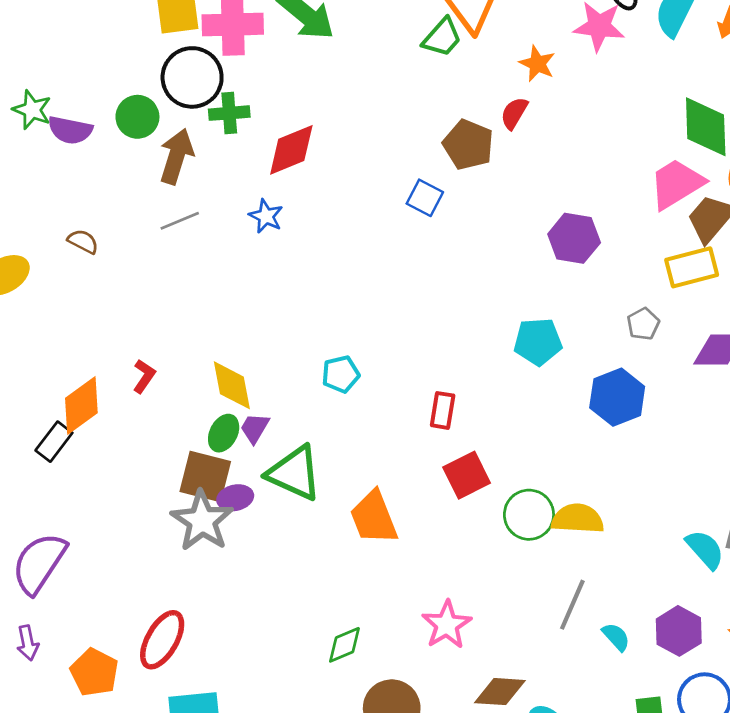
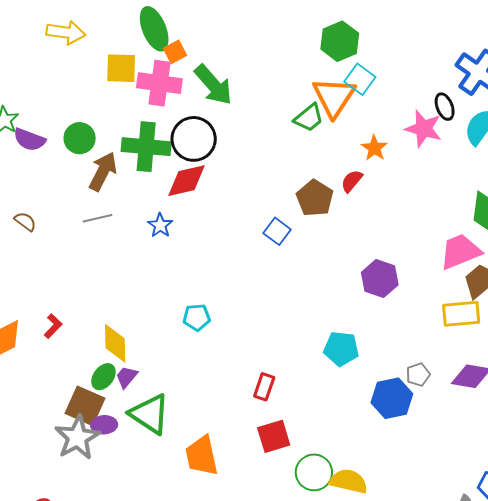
black circle: (192, 77) -> (194, 139), moved
green cross: (229, 113) -> (146, 147), size x1.6
gray pentagon: (643, 324) -> (418, 375), moved
cyan pentagon: (341, 374) -> (197, 317), moved

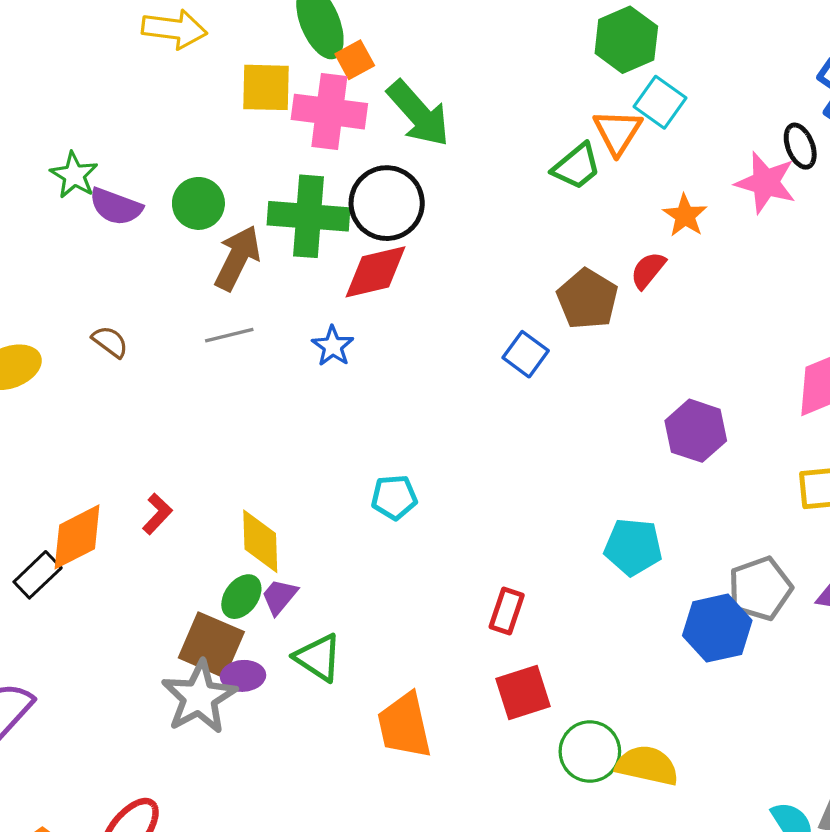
orange triangle: (334, 97) -> (618, 132), size x0.7
gray pentagon: (418, 375) -> (760, 589), size x1.6
green triangle: (150, 414) -> (318, 658), size x0.7

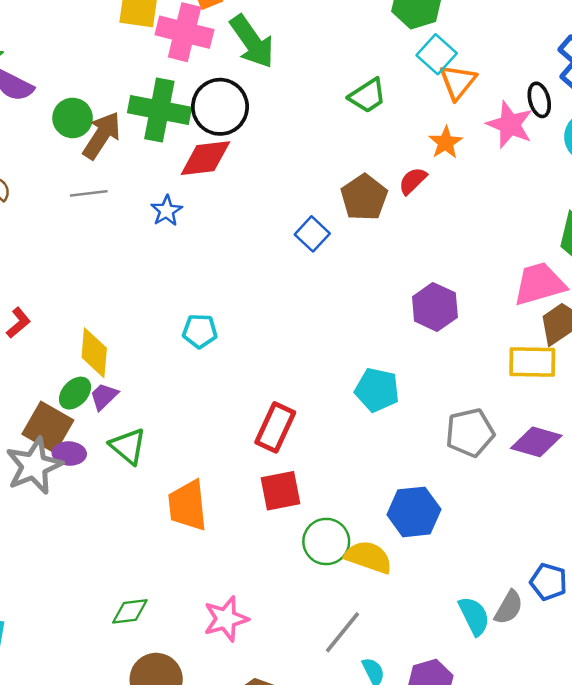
orange triangle: (618, 132) -> (458, 82), moved
green circle: (198, 203) -> (73, 118), moved
red rectangle: (507, 611) -> (275, 427), size x1.4
blue hexagon: (717, 628) -> (414, 512), moved

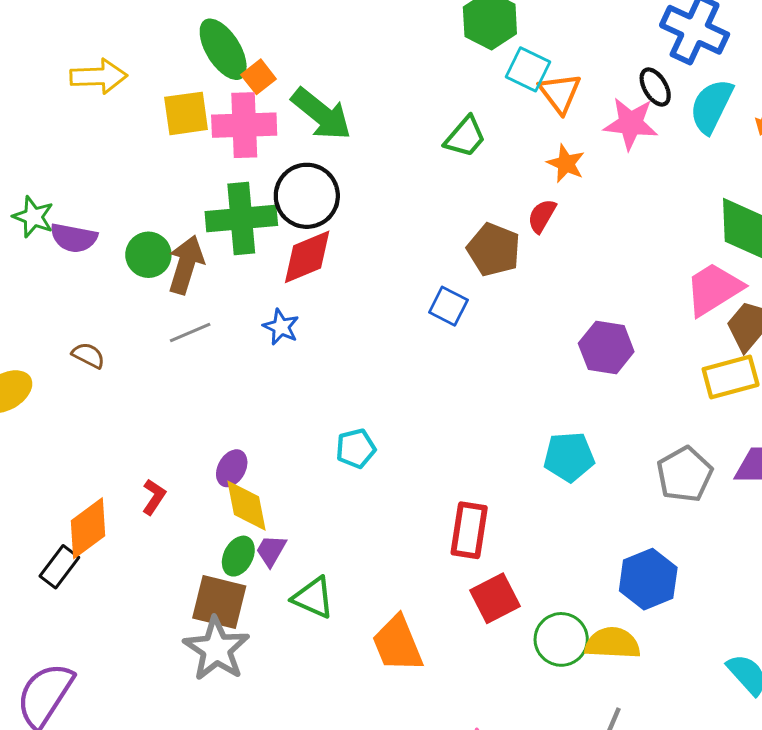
purple ellipse: (69, 454) -> (232, 468), moved, turned -48

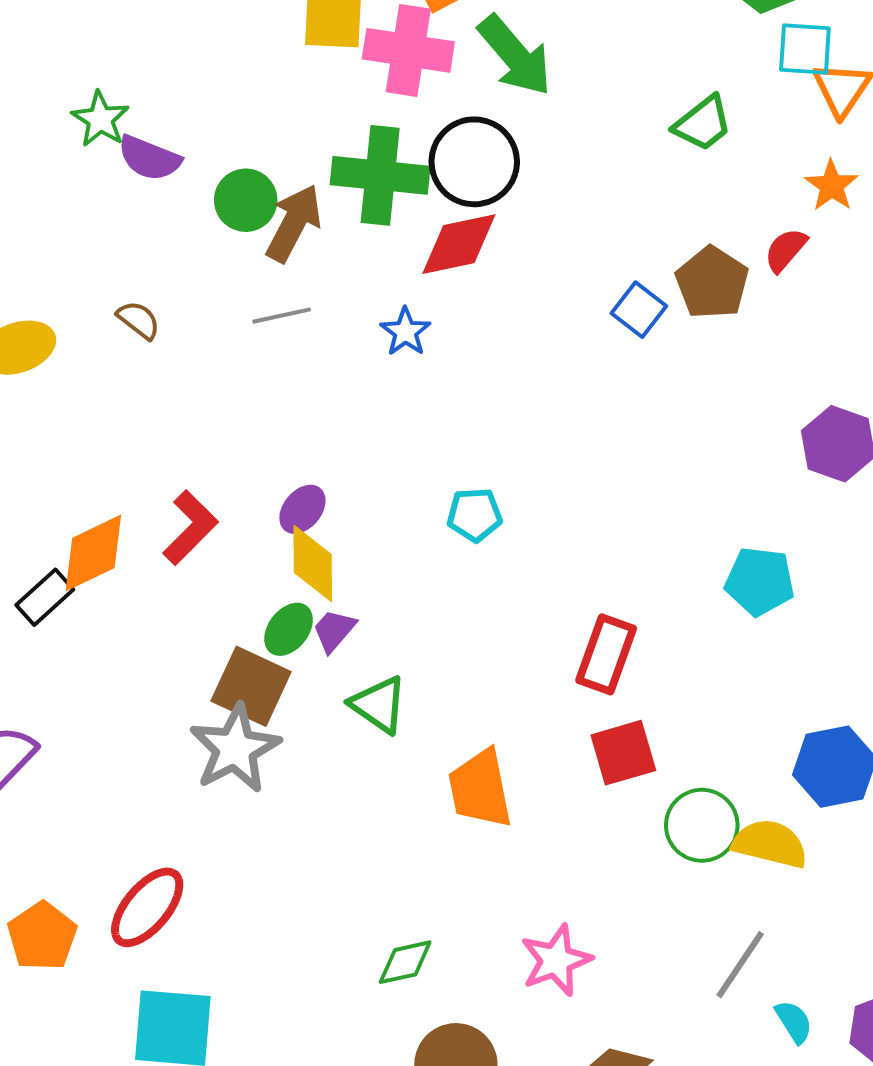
cyan square: (528, 69) -> (805, 49), turned -33
blue square: (448, 306) -> (639, 310), moved
red L-shape: (154, 497) -> (190, 528), size x1.5

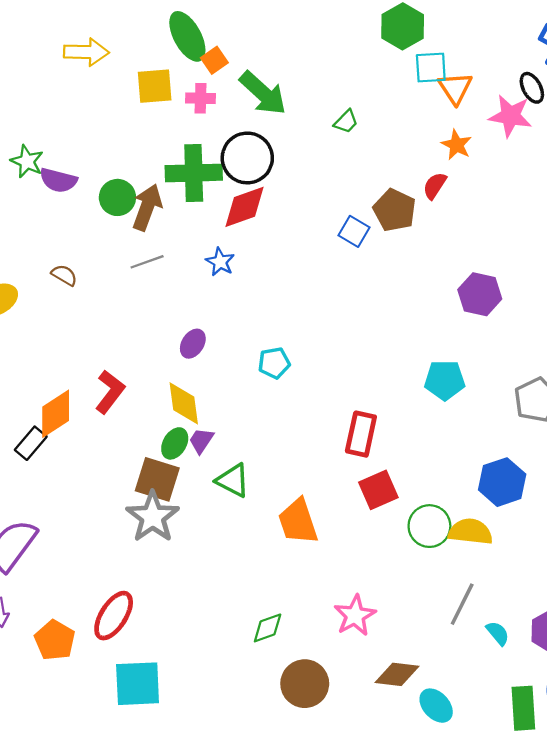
pink cross: (408, 50) -> (201, 98), size x0.6
green trapezoid: (703, 123) -> (346, 122), moved, size x0.7
purple ellipse: (302, 509) -> (193, 344), moved

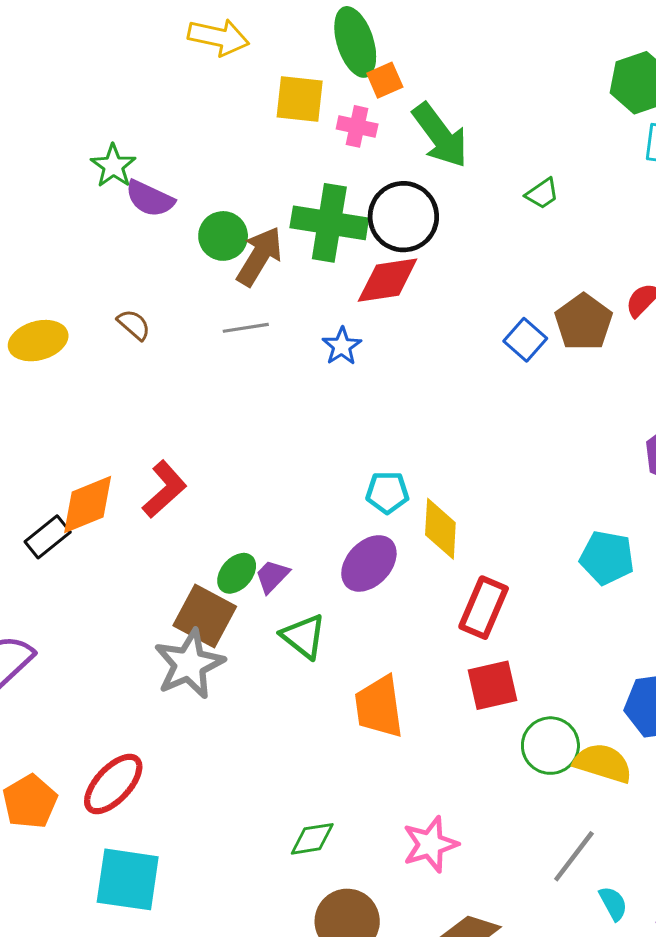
purple ellipse: (193, 344) -> (369, 563), moved, size x1.5
yellow diamond: (184, 403) -> (440, 529), moved

